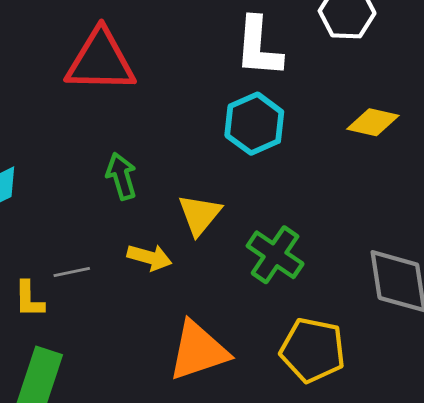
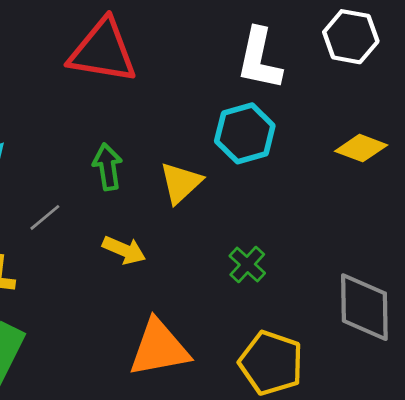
yellow triangle: (200, 215) -> (181, 183), moved
green cross: (275, 255) -> (247, 265), size x0.7
gray line: (72, 272) -> (45, 217), moved, turned -36

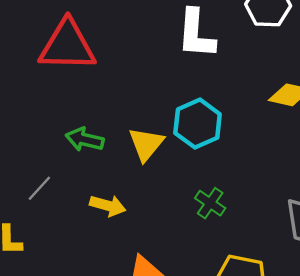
cyan hexagon: (245, 133) -> (198, 124), moved
green arrow: (108, 167) -> (85, 140), turned -60

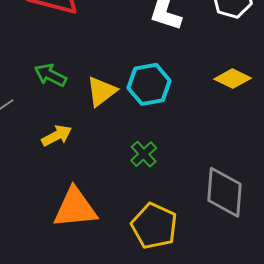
yellow arrow: (108, 206) -> (57, 136), turned -56

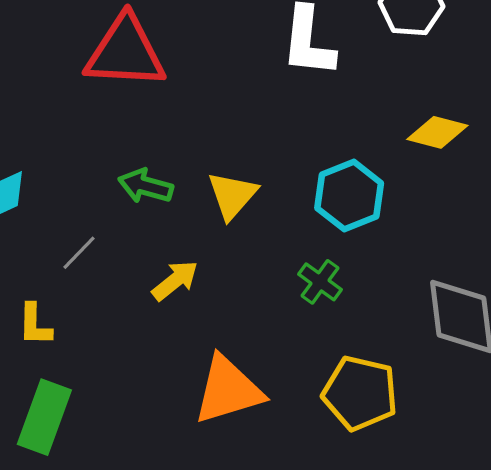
cyan hexagon: (149, 84) -> (349, 196), moved

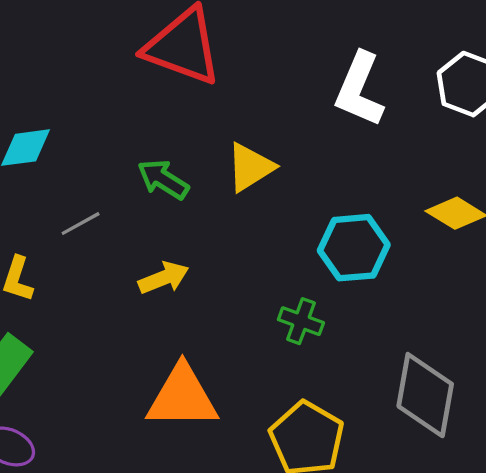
yellow triangle: (232, 195) -> (250, 167), moved
green cross: (320, 282) -> (301, 321), turned -33

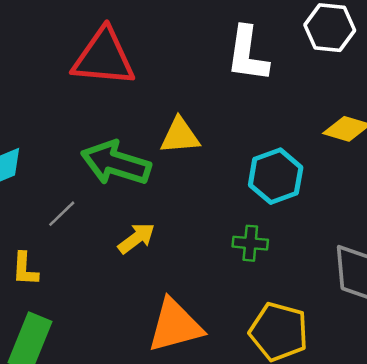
yellow triangle: (250, 167) -> (180, 136), turned 42
green arrow: (163, 179) -> (116, 163), size x1.6

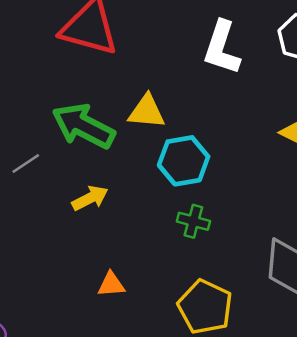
cyan hexagon: (276, 176) -> (184, 161), moved
orange triangle: (175, 326) -> (111, 284), size x0.5

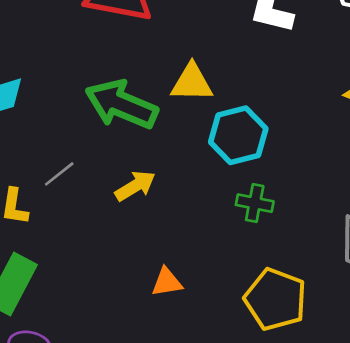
gray line: (26, 164) -> (59, 174), moved

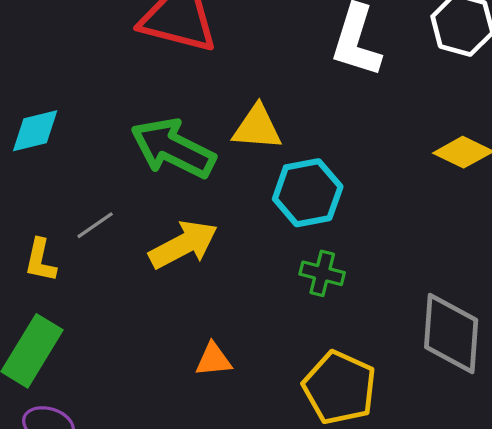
yellow arrow: (135, 186) -> (183, 245), size x1.4

